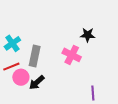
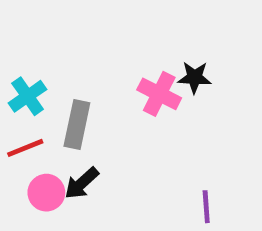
pink cross: (72, 55) -> (159, 94), moved
pink circle: (21, 77) -> (46, 193), moved

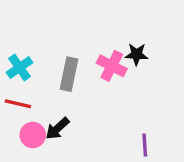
gray rectangle: (77, 124) -> (69, 74), moved
red line: (25, 148) -> (18, 104), turned 35

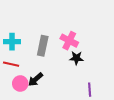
black star: (136, 54) -> (76, 58), moved
cyan cross: (20, 67) -> (12, 42), turned 35

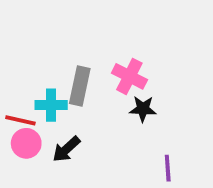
cyan cross: (12, 42) -> (51, 105), moved
pink circle: (20, 84) -> (26, 143), moved

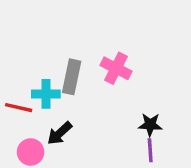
black star: (143, 109) -> (150, 125), moved
pink circle: (26, 143) -> (31, 152), moved

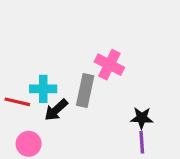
gray rectangle: (72, 77) -> (85, 90), moved
black arrow: (60, 133) -> (56, 110), moved

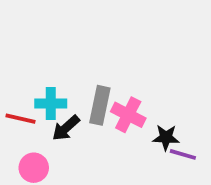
pink cross: (109, 65) -> (128, 115), moved
purple line: (142, 142) -> (183, 154), moved, turned -70

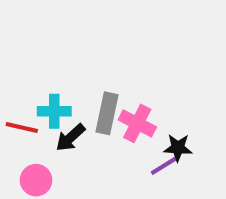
purple line: (183, 154) -> (164, 166), moved, turned -48

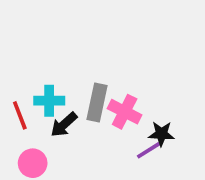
red line: (22, 127) -> (20, 115), turned 56

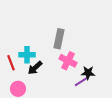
gray rectangle: (97, 103) -> (59, 39), moved

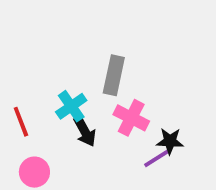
cyan cross: (27, 55) -> (71, 106), moved, turned -35
black arrow: (35, 68) -> (85, 131), moved, turned -77

